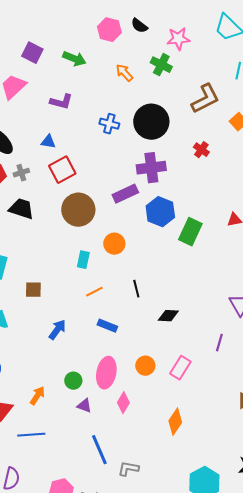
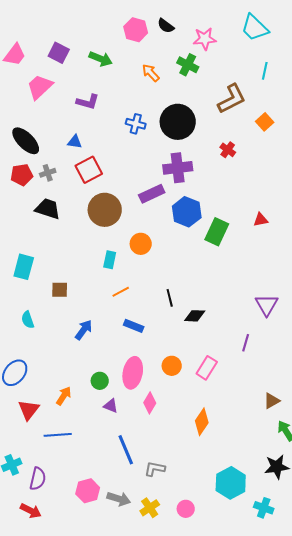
black line: (136, 289) -> (170, 298), moved

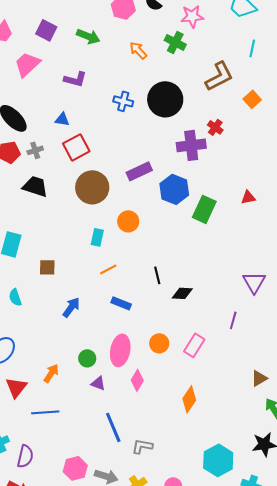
purple cross: (178, 168) -> (191, 145), moved

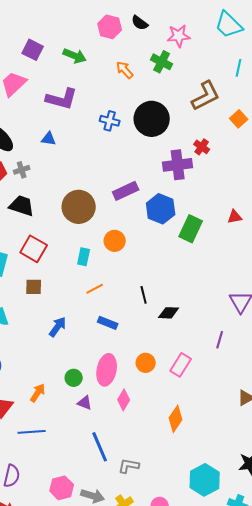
purple L-shape: (75, 79) -> (62, 99), size x1.4
red square: (76, 147) -> (34, 249), moved, turned -32

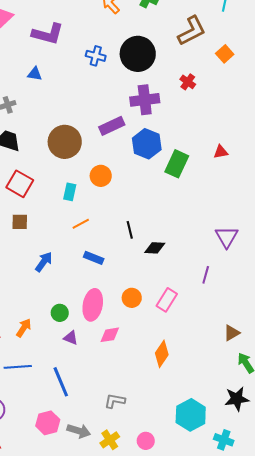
purple cross: (178, 165) -> (145, 100), moved
pink diamond: (124, 400) -> (110, 335), turned 50
blue line: (100, 447) -> (61, 382), moved

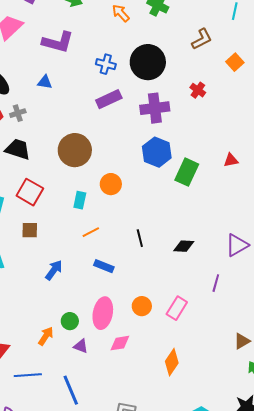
brown L-shape: (192, 31) -> (202, 39), size x0.7
purple rectangle: (112, 126) -> (109, 99), moved
purple triangle: (227, 237) -> (237, 245), turned 30
black diamond: (155, 248) -> (184, 246), moved
orange arrow: (24, 328) -> (46, 336), moved

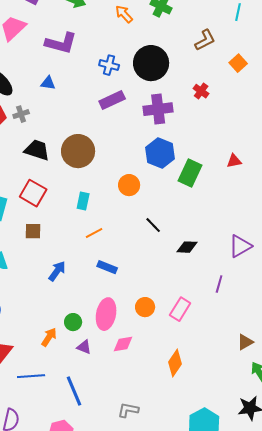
black trapezoid: (18, 149) -> (37, 150), moved
orange circle: (111, 184) -> (129, 185), moved
black line: (140, 238) -> (153, 225), moved, turned -30

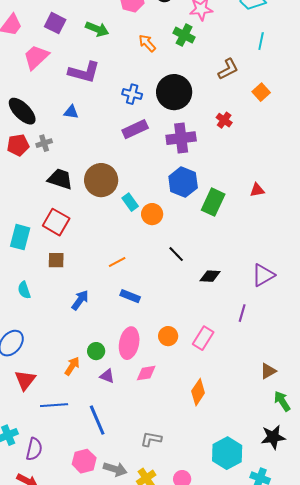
cyan rectangle: (83, 201) -> (130, 202), moved, turned -48

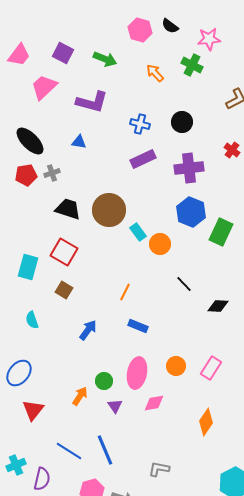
black circle: (174, 92) -> (182, 122), size x0.6
brown square: (56, 260) -> (64, 290), turned 30
orange line: (117, 262) -> (125, 292), turned -36
purple triangle: (107, 376) -> (115, 406), turned 35
blue line: (54, 405) -> (69, 451), moved, turned 36

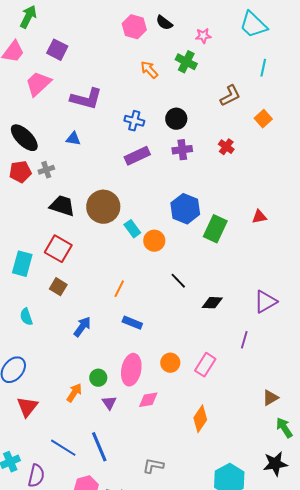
pink star: (209, 39) -> (203, 36), size x0.7
green arrow: (105, 59) -> (28, 17), moved, turned -85
purple cross: (189, 168) -> (182, 150), moved, size x0.7

